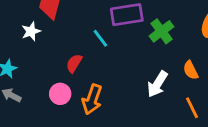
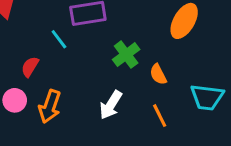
green cross: (162, 31) -> (126, 55), moved
white arrow: (157, 84) -> (111, 105), moved

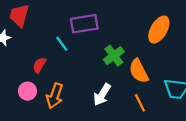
orange semicircle: (158, 74) -> (139, 71), size x1.5

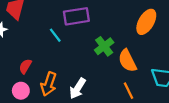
red semicircle: (39, 65) -> (25, 66), moved
pink circle: (27, 91) -> (21, 91), moved
white arrow: (102, 95) -> (77, 88), moved

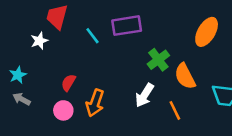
cyan line: (55, 35) -> (92, 36), moved
white arrow: (77, 88) -> (144, 95), moved
orange line: (129, 91) -> (175, 110), moved

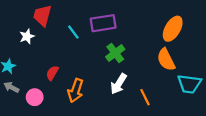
green cross: (158, 60) -> (115, 53), moved
orange semicircle: (185, 76) -> (166, 60), moved
pink circle: (63, 110) -> (35, 97), moved

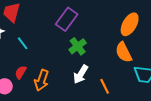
purple rectangle: (103, 23) -> (67, 19), turned -45
cyan line: (73, 32) -> (23, 43), moved
red semicircle: (52, 73) -> (21, 72), moved

